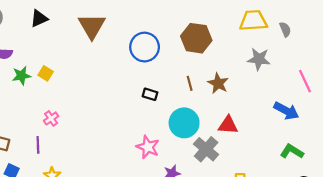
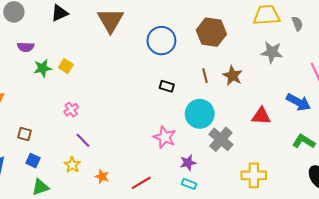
red triangle: (228, 125) -> (261, 116), moved
purple line: (38, 145) -> (83, 140), moved, turned -42

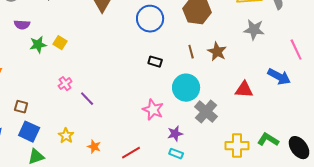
purple line: (83, 140) -> (87, 99), moved
green L-shape: (304, 141) -> (268, 140), moved
blue square: (33, 161) -> (29, 132), size x1.5

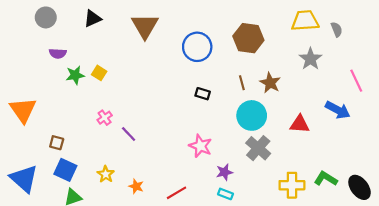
gray star: (254, 30) -> (310, 59), turned 30
cyan circle: (186, 88) -> (252, 115), moved

